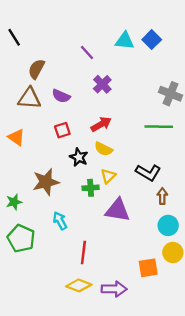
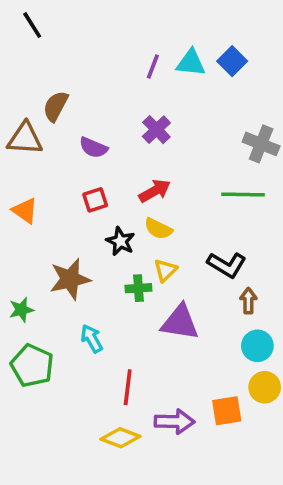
black line: (14, 37) -> (32, 25), moved
purple line: (87, 53) -> (153, 66), moved, turned 63
brown triangle: (29, 98) -> (25, 139), moved
purple arrow: (114, 289) -> (175, 421), moved

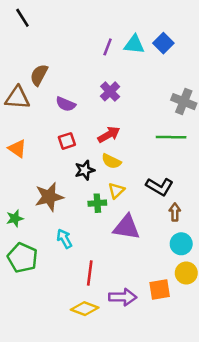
black star: (120, 241) -> (85, 170), turned 30

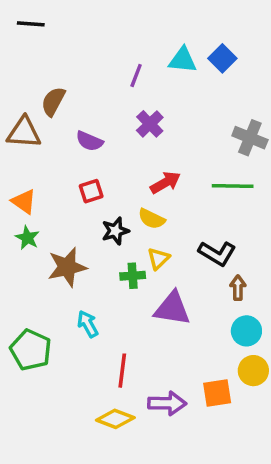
black line: (22, 18) -> (31, 24), turned -54
purple line: (108, 47) -> (136, 76), moved
red arrow: (109, 135) -> (165, 183), moved
green star: (15, 218) -> (27, 238), moved, turned -30

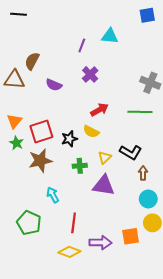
blue square: (222, 58) -> (147, 15), moved, turned 35
red square: (91, 191) -> (41, 132), moved, size x1.6
orange triangle: (24, 202) -> (14, 121), turned 35
yellow triangle: (158, 258) -> (105, 157), moved
green pentagon: (31, 350) -> (29, 223), moved

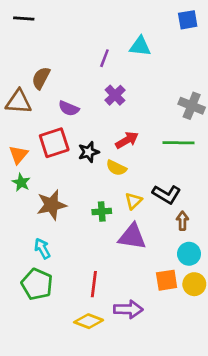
red square: (41, 132) -> (54, 143), moved
black star: (69, 139) -> (89, 152), moved
cyan arrow: (53, 195) -> (42, 248), moved
orange square: (131, 236) -> (167, 280), moved

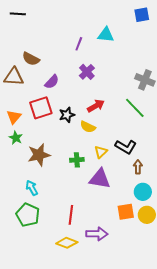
brown semicircle: (41, 78) -> (31, 59), turned -90
purple semicircle: (69, 108) -> (52, 82), turned -70
green line: (178, 143) -> (135, 108), turned 45

